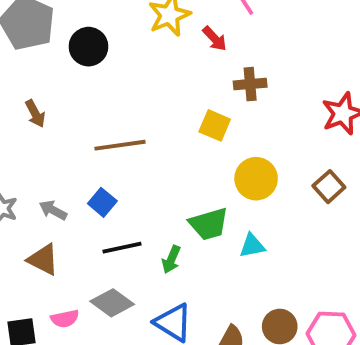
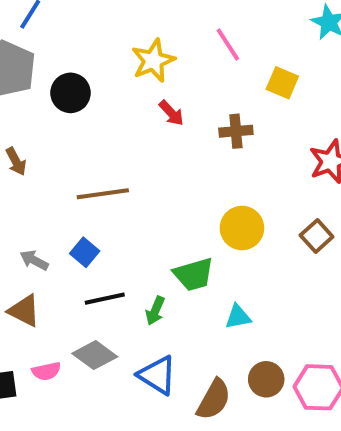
red arrow: (215, 39) -> (171, 113), moved
yellow square: (215, 125) -> (282, 83), moved
cyan triangle: (252, 246) -> (238, 317), moved

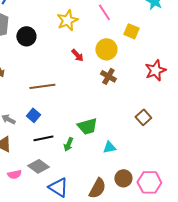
red arrow: (171, 113) -> (77, 55), moved
brown cross: (236, 131) -> (108, 76), moved, turned 35
yellow circle: (242, 228) -> (106, 49), moved
brown square: (317, 236) -> (143, 117), moved
blue triangle: (157, 375) -> (58, 187), moved

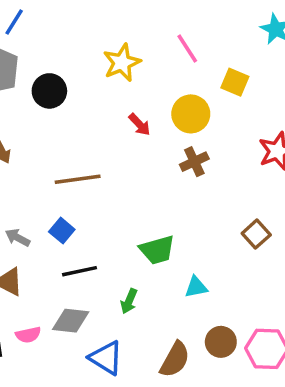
brown cross: (108, 76) -> (194, 162), turned 35
green arrow: (68, 144) -> (129, 301), moved
gray diamond: (38, 166) -> (71, 321), turned -30

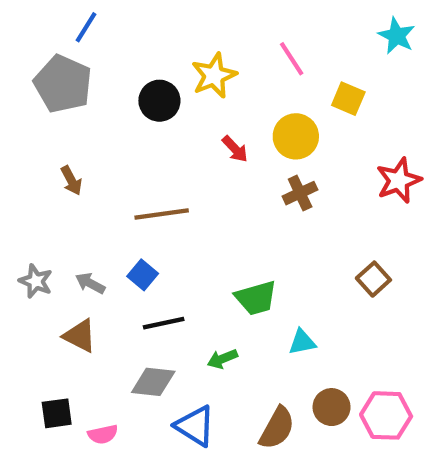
black circle: (49, 91) -> (159, 101), moved
green arrow: (129, 301) -> (222, 359), turned 45
pink semicircle: (28, 335) -> (103, 434), moved

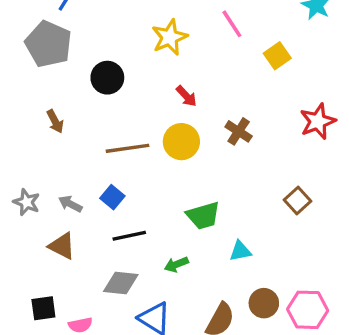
yellow square: (348, 99) -> (277, 56), turned 32
black circle: (159, 101) -> (107, 78), moved
yellow circle: (296, 136) -> (181, 142), moved
brown cross: (300, 193) -> (239, 131), turned -32

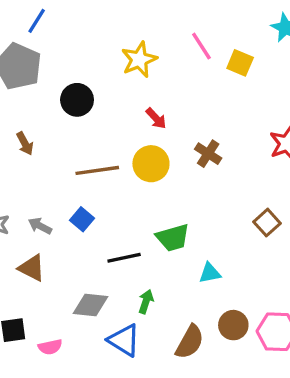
yellow square: (277, 56) -> (240, 63), moved, turned -32
black line: (129, 236) -> (124, 258), moved
green arrow: (176, 264) -> (146, 302), moved, turned 130

